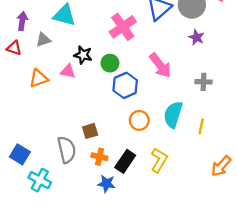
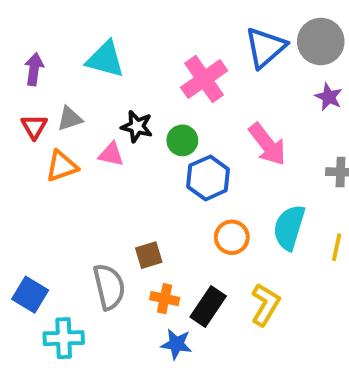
gray triangle: (43, 40) -> (70, 119), moved
red triangle: (14, 48) -> (34, 127), moved, turned 42
cyan cross: (40, 180) -> (64, 338), turned -30

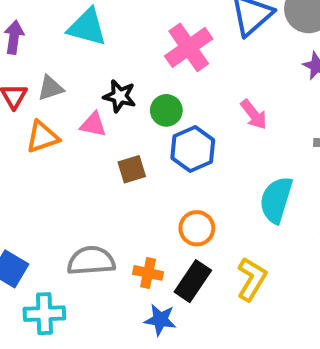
pink arrow: (267, 144) -> (254, 114), size x0.7
orange circle: (232, 237) -> (197, 228), moved
brown square: (149, 255) -> (132, 169), moved
gray semicircle: (109, 287) -> (91, 261), turned -81

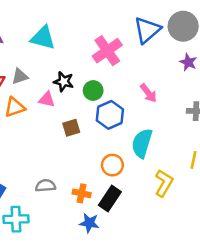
cyan semicircle: (276, 200) -> (142, 143), moved
gray semicircle: (91, 261) -> (46, 186), size x0.7
yellow L-shape: (252, 279) -> (164, 183), moved

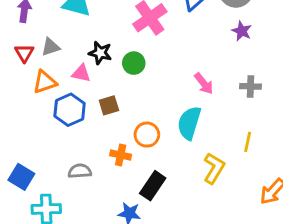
pink arrow: (148, 93) -> (204, 84), moved
blue hexagon: (110, 115) -> (70, 110), moved
orange circle: (112, 165) -> (147, 135), moved
orange cross: (82, 193) -> (121, 155), moved

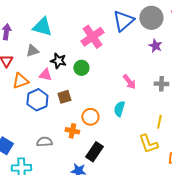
gray triangle: (51, 47) -> (32, 51), moved
cyan semicircle: (189, 123) -> (119, 109), size x0.7
yellow L-shape: (214, 168) -> (148, 144), moved, turned 130

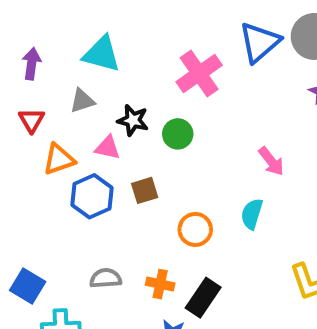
orange cross: (72, 131) -> (160, 284), moved

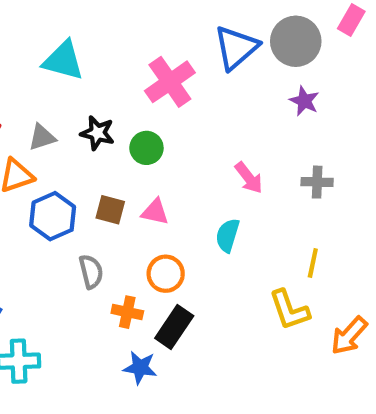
gray triangle: (82, 101) -> (42, 137), moved
pink triangle: (108, 148) -> (155, 212), moved
brown square: (145, 190) -> (110, 210), turned 32
orange circle: (195, 229) -> (166, 274), moved
gray semicircle: (106, 278) -> (91, 272), moved, turned 80

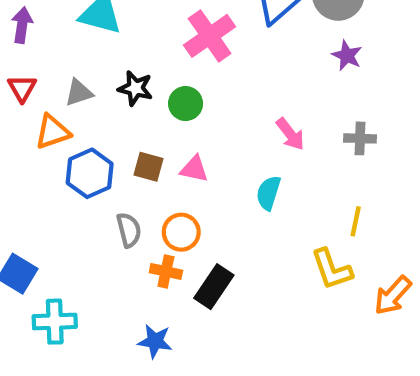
orange circle: (166, 274) -> (181, 232), moved
blue star: (140, 368) -> (155, 341), moved

